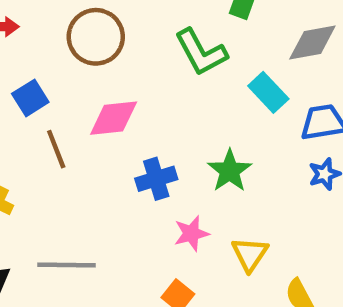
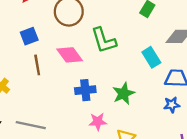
green L-shape: (201, 52) -> (104, 40), moved
pink diamond: (114, 118) -> (70, 55), turned 48

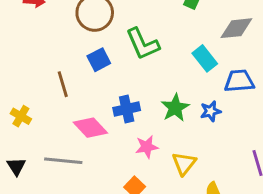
blue square: (29, 36) -> (99, 60), moved
pink diamond: (70, 55) -> (90, 128), moved
blue star: (172, 105) -> (211, 111), moved

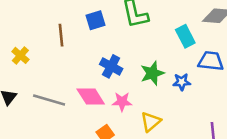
blue cross: (127, 109) -> (111, 66), turned 30
pink diamond: (90, 128) -> (91, 97), moved

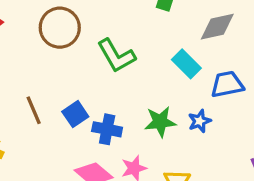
blue square: (95, 20) -> (75, 114), moved
green star: (152, 73) -> (160, 122), turned 30

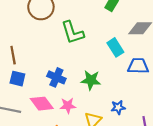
blue square: (75, 114) -> (17, 79), moved, turned 35
blue star: (200, 121) -> (118, 107), moved

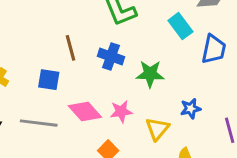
brown line: (13, 55) -> (70, 48), moved
blue trapezoid: (138, 66) -> (214, 49), turned 105
blue cross: (56, 77) -> (111, 56), moved

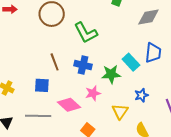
cyan rectangle: (180, 26) -> (131, 62), moved
pink star: (121, 111) -> (93, 93), moved

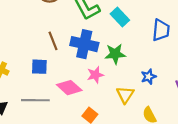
cyan rectangle: (131, 62) -> (120, 17), moved
blue cross: (83, 65) -> (84, 44), size x1.4

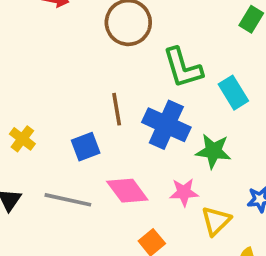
blue square: (39, 67) -> (86, 147), turned -35
pink star: (95, 75) -> (184, 192), moved

